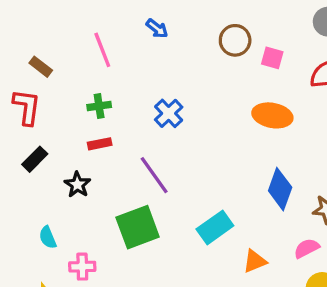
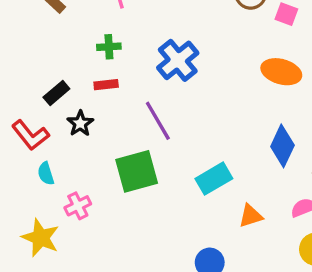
red L-shape: (27, 107) -> (30, 135), moved, turned 129
blue cross: (169, 113) -> (178, 60), size x1.4
black rectangle: (35, 159) -> (56, 93), moved
pink cross: (82, 267) -> (78, 206), turned -30

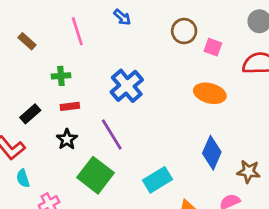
green cross: (109, 47) -> (61, 76), moved
black star: (80, 123) -> (67, 139), moved
green square: (137, 171) -> (96, 175), turned -36

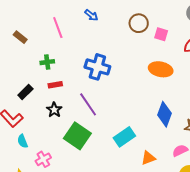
blue cross: (127, 86) -> (97, 67), turned -30

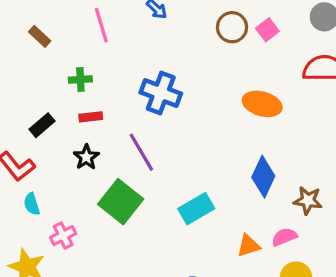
pink square: (161, 34) -> (267, 30), moved, turned 32
orange triangle: (148, 158) -> (249, 246), moved

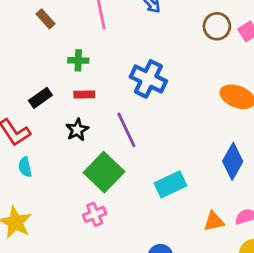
pink cross: (63, 236) -> (95, 214), moved

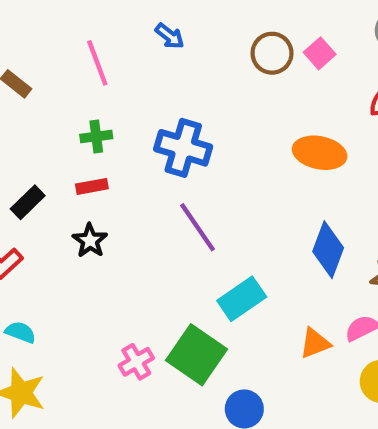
green cross: (78, 60) -> (96, 137), moved
purple line: (126, 130) -> (197, 227), moved
cyan semicircle: (25, 167) -> (20, 332), moved, turned 132
green square: (104, 172) -> (197, 355), moved

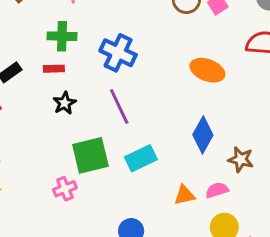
green cross: (96, 137) -> (62, 36), size x1.4
black star: (90, 241) -> (64, 103), moved
green square: (197, 355) -> (90, 155), moved, turned 33

